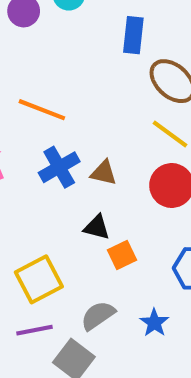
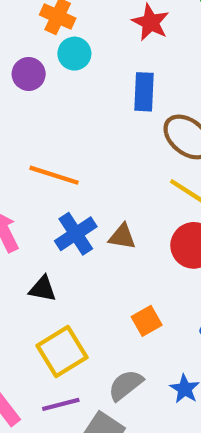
black triangle: (97, 227) -> (43, 289), moved

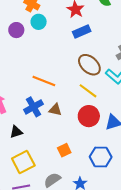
blue rectangle: (144, 92) -> (82, 31), moved, turned 60
orange line: (54, 175) -> (44, 81), moved
black triangle: (43, 289) -> (16, 132), turned -32

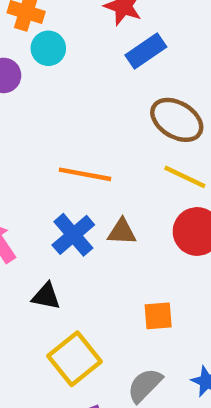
black triangle: (16, 132) -> (46, 296), turned 40
orange square: (64, 150) -> (158, 316), turned 32

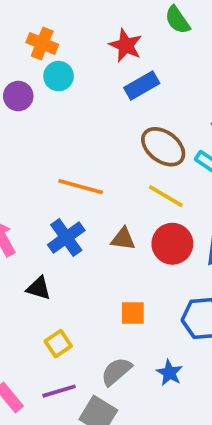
brown triangle: (122, 232) -> (123, 239), moved
yellow square: (74, 359) -> (58, 344), size x0.6

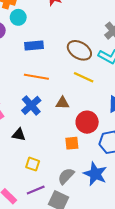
blue rectangle: (142, 86) -> (34, 45), moved, turned 30
red circle: (172, 244) -> (87, 122), moved
yellow square: (58, 344) -> (33, 164), turned -32
blue star: (169, 373) -> (95, 174), size x1.6

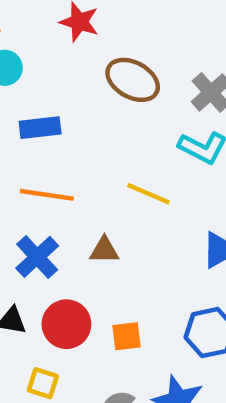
brown ellipse: (79, 50) -> (133, 80), moved
red circle: (87, 122) -> (66, 324), moved

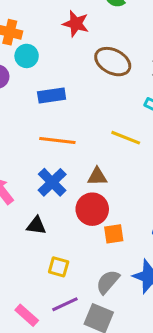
red circle: (66, 324) -> (92, 209), moved

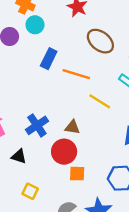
blue rectangle: (52, 95) -> (49, 59), turned -66
orange line: (57, 140) -> (76, 74), moved

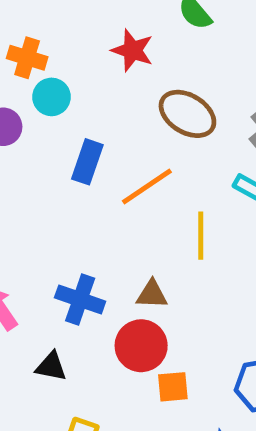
orange line: (76, 74) -> (147, 187), turned -44
yellow line: (100, 101) -> (201, 236), turned 65
blue cross: (37, 125) -> (80, 299), turned -30

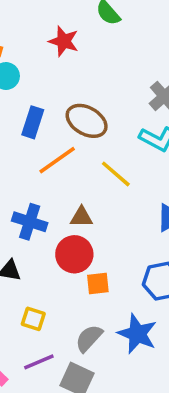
brown ellipse: (187, 114) -> (87, 121), moved
orange line: (147, 187) -> (57, 160), moved
yellow line: (201, 236) -> (116, 174), turned -48

